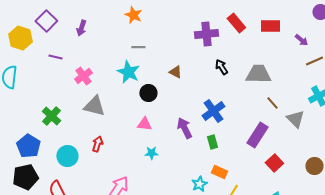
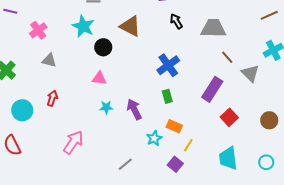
brown triangle: (175, 72) -> (130, 26), size x1.6
gray triangle: (94, 106) -> (49, 60), size x0.7
purple arrow: (184, 128) -> (134, 109), moved

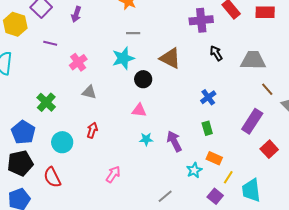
cyan star: (83, 26) -> (123, 58), turned 30
blue cross: (168, 65) -> (208, 97), size x0.7
pink arrow: (73, 142) -> (113, 174), size x0.7
cyan trapezoid: (228, 158) -> (251, 190), moved

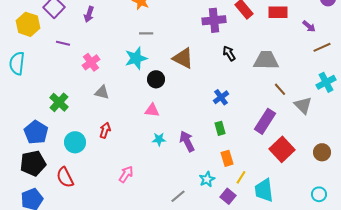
red square: (269, 149) -> (282, 149), size x1.4
orange rectangle: (214, 158) -> (227, 158), turned 49
cyan star: (194, 170) -> (207, 179), moved

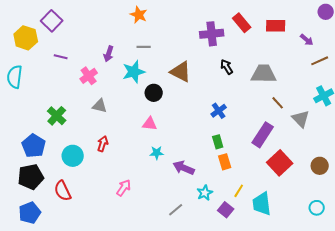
purple arrow: (89, 14) -> (109, 54), moved
purple arrow: (187, 141) -> (184, 168), moved, turned -40
orange rectangle: (227, 158) -> (225, 162), moved

